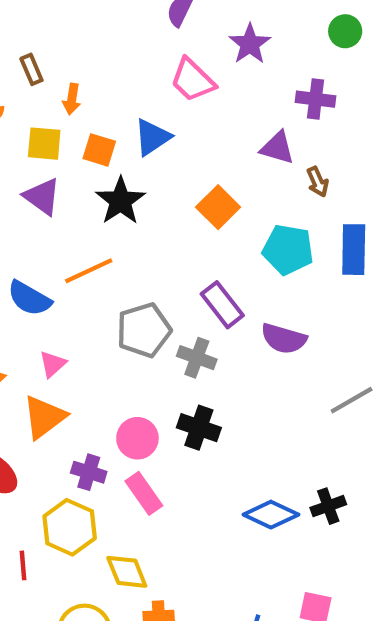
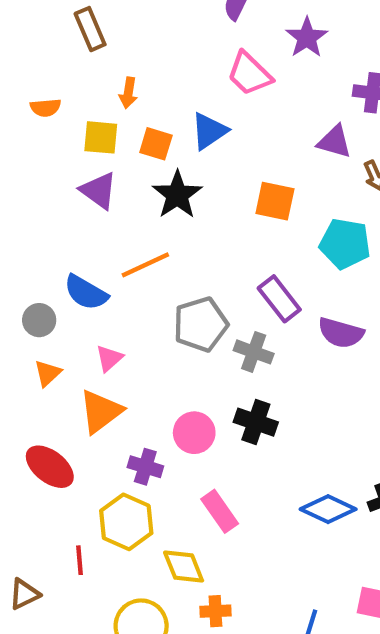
brown rectangle: (31, 69) -> (90, 29), moved, size x1.4
orange square: (218, 207) -> (275, 201), turned -33
pink rectangle: (144, 493) -> (220, 511), moved

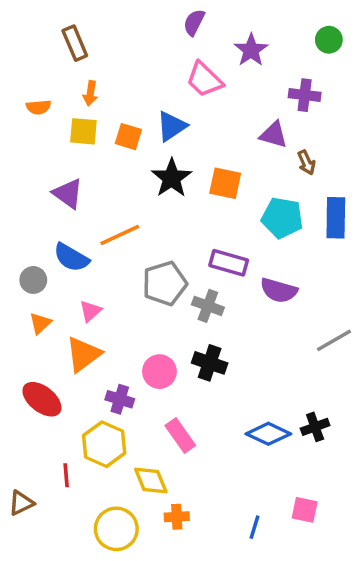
orange arrow: (128, 93) -> (90, 93), moved
purple triangle: (99, 191) -> (68, 194), moved
black star: (177, 195) -> (172, 178), moved
purple rectangle: (279, 299) -> (229, 263), turned -36

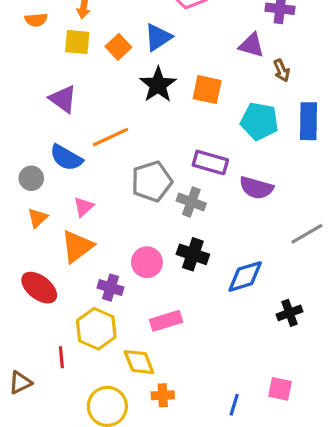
orange square: (128, 137) -> (118, 47), turned 30
blue diamond: (268, 434) -> (245, 276), moved, turned -42
pink rectangle: (180, 436) -> (166, 321), turned -72

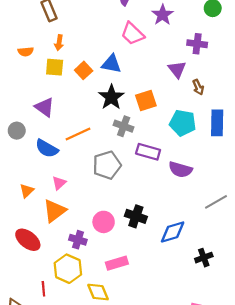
blue triangle: (158, 37) -> (111, 64), turned 45
purple triangle: (251, 45) -> (177, 69), turned 36
orange square: (207, 90) -> (146, 101), turned -30
gray circle: (31, 178) -> (17, 131), moved
gray cross: (191, 202) -> (124, 126), moved

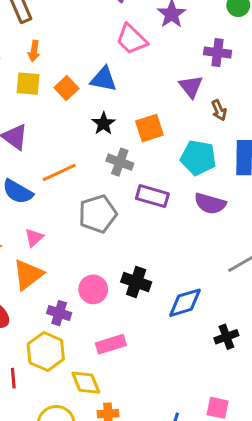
black star: (111, 97) -> (104, 124), size x0.7
purple semicircle: (180, 170) -> (210, 204), moved

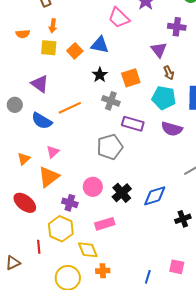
brown arrow: (219, 110) -> (169, 73), moved
gray pentagon: (98, 214) -> (110, 147), moved
black cross: (136, 282) -> (122, 193), moved, turned 30

